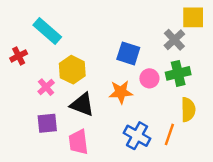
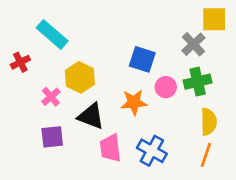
orange line: (169, 134) -> (206, 155), moved
pink trapezoid: (78, 142) -> (110, 148), moved

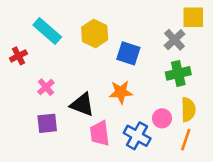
yellow hexagon: (80, 77) -> (95, 33), moved
pink circle: (166, 87) -> (162, 118), moved

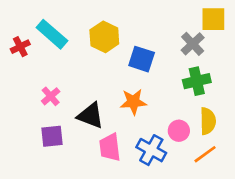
red cross: (18, 56) -> (20, 47), moved
orange line: (186, 140) -> (205, 154), turned 35

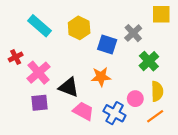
gray cross: (193, 44) -> (133, 33), moved
red cross: (20, 47) -> (16, 57), moved
green cross: (197, 81) -> (149, 61), turned -30
pink cross: (51, 96) -> (39, 73), size x1.6
pink trapezoid: (110, 147) -> (83, 111), turned 125

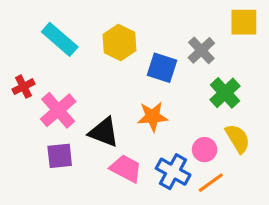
yellow semicircle: (157, 91) -> (238, 139), turned -30
orange line: (155, 116) -> (211, 183), moved

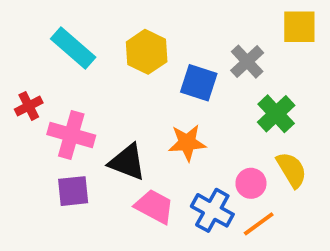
pink cross: (58, 110) -> (71, 135), turned -33

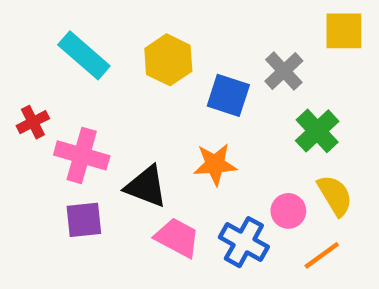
orange line: (259, 224) -> (322, 255), moved

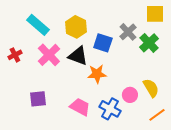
green cross: (317, 131) -> (149, 43), moved
pink cross: (82, 155) -> (49, 55), moved, turned 30
black triangle: (146, 186) -> (78, 56), moved
orange line: (322, 255) -> (157, 115), moved

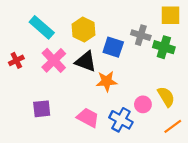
gray cross: (128, 32) -> (141, 35), turned -30
green cross: (149, 43) -> (164, 47), turned -30

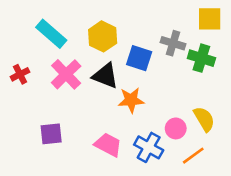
orange line: (173, 126) -> (193, 156), moved

